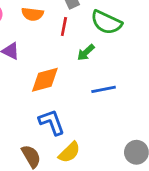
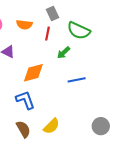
blue L-shape: (52, 122) -> (25, 100), moved

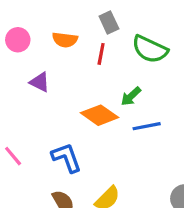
green arrow: (64, 53) -> (131, 96), moved
orange diamond: (33, 73) -> (100, 115), moved, turned 50

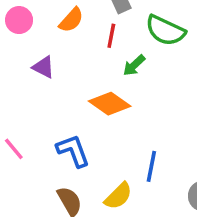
orange semicircle: (65, 40) -> (71, 20), turned -55
green arrow: (131, 96) -> (134, 65), moved
blue line: (147, 126) -> (151, 166), moved, turned -68

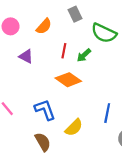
red line: (111, 36) -> (64, 51), moved
blue line: (151, 166) -> (107, 113), moved
yellow semicircle: (118, 196) -> (74, 127), moved

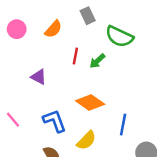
purple triangle: (26, 56) -> (39, 77), moved
orange diamond: (68, 80) -> (90, 103), moved

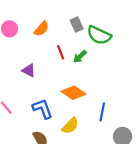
gray rectangle: (88, 16) -> (77, 25), moved
red line: (75, 56) -> (61, 52), turned -32

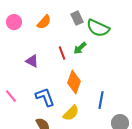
red line: (61, 52) -> (62, 53), moved
orange diamond: (73, 93) -> (74, 82), turned 75

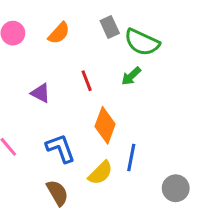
green arrow: (80, 48) -> (131, 76), moved
blue line: (101, 100) -> (131, 158), moved

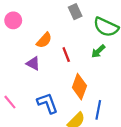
gray rectangle: (110, 27) -> (75, 12), moved
orange semicircle: (59, 33) -> (44, 40), moved

